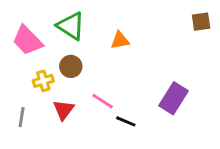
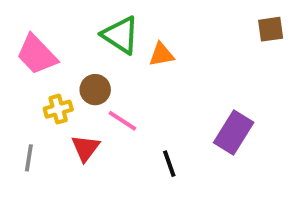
green triangle: (71, 26) -> (121, 35), moved
pink line: (103, 101) -> (122, 121), moved
black line: (126, 121) -> (169, 164), turned 48

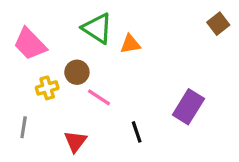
brown square: (271, 29) -> (218, 24), turned -30
red triangle: (85, 148) -> (75, 141), moved

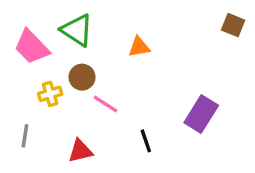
brown square: (218, 24) -> (233, 25), turned -30
green triangle: (97, 28) -> (77, 30), moved
red triangle: (75, 141) -> (80, 151), turned 40

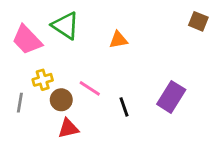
brown circle: (82, 77) -> (61, 100), moved
gray line: (25, 136) -> (20, 103), moved
black line: (146, 141) -> (124, 107), moved

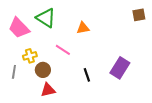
brown square: (198, 21) -> (139, 15), turned -32
pink line: (90, 88) -> (63, 50), moved

